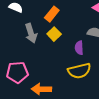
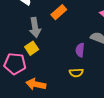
yellow square: (54, 34) -> (32, 48), moved
yellow semicircle: (79, 71) -> (76, 73), size x0.6

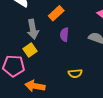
purple semicircle: (80, 50) -> (64, 35), moved

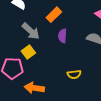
gray arrow: (33, 29) -> (31, 31), turned -36

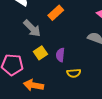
purple semicircle: (62, 36) -> (60, 55), moved
yellow square: (28, 52) -> (40, 53), moved

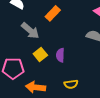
yellow semicircle: (74, 73) -> (71, 84), moved

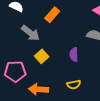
purple semicircle: (60, 55) -> (74, 55), moved

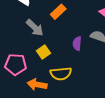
purple semicircle: (74, 55) -> (77, 44), moved
yellow semicircle: (74, 85) -> (61, 74), moved, size x1.5

